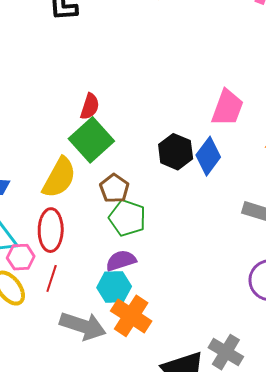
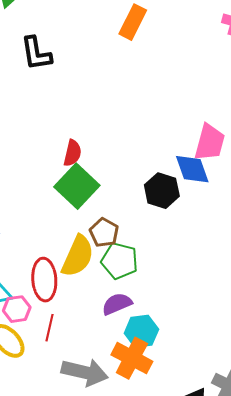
blue diamond: (208, 156) -> (192, 169), moved, turned -51
yellow semicircle: (59, 178) -> (78, 256), moved
cyan hexagon: (114, 287) -> (141, 331), moved

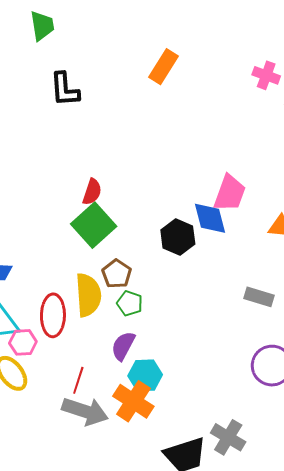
yellow semicircle: (78, 256) -> (88, 295), turned -33
green pentagon: (120, 261) -> (130, 303), size x0.7
purple semicircle: (117, 304) -> (123, 346), turned -44
red line: (49, 328) -> (78, 380), moved

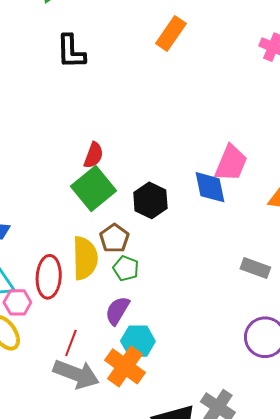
black hexagon: (178, 237) -> (150, 200), moved

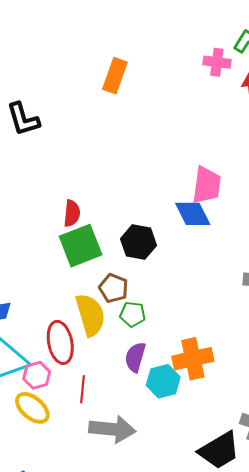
green square: (94, 189) -> (81, 246), turned 33
red line: (71, 343) -> (83, 389), moved
orange cross: (125, 366) -> (193, 359), moved, turned -33

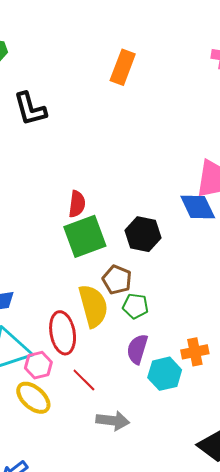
orange cross: (193, 359) -> (195, 352), size x0.7
red line: (83, 389) -> (84, 380), turned -52
gray arrow: (112, 429) -> (113, 421), size x0.7

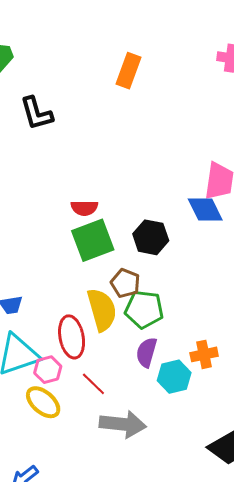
red semicircle: (77, 204) -> (84, 208), turned 84
green pentagon: (135, 306) -> (144, 309), size x1.5
gray arrow: (113, 421) -> (123, 424), size x1.4

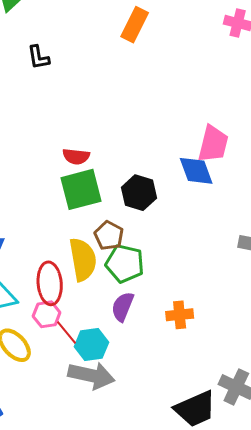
black L-shape: (36, 113) -> (38, 57), size x0.7
pink hexagon: (48, 370) -> (47, 314), moved
cyan hexagon: (174, 377) -> (91, 344), moved

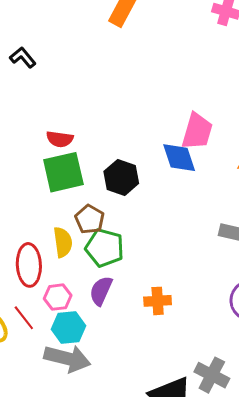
black L-shape: (38, 57) -> (23, 58), moved, turned 148
yellow semicircle: (83, 259) -> (63, 242), size x0.7
pink hexagon: (47, 314) -> (58, 297), moved
red line: (66, 332) -> (24, 318), moved

